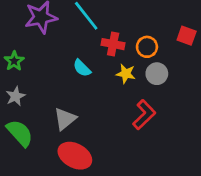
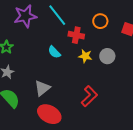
orange circle: (147, 47) -> (100, 21), moved
red L-shape: (144, 115) -> (89, 96), moved

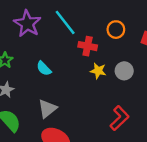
purple star: (25, 16) -> (27, 24), turned -30
cyan semicircle: (54, 52) -> (44, 68), moved
red L-shape: (89, 96) -> (119, 118), moved

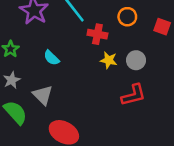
gray triangle: (47, 109) -> (43, 95), moved, turned -36
red L-shape: (119, 118) -> (134, 95), moved, turned 30

